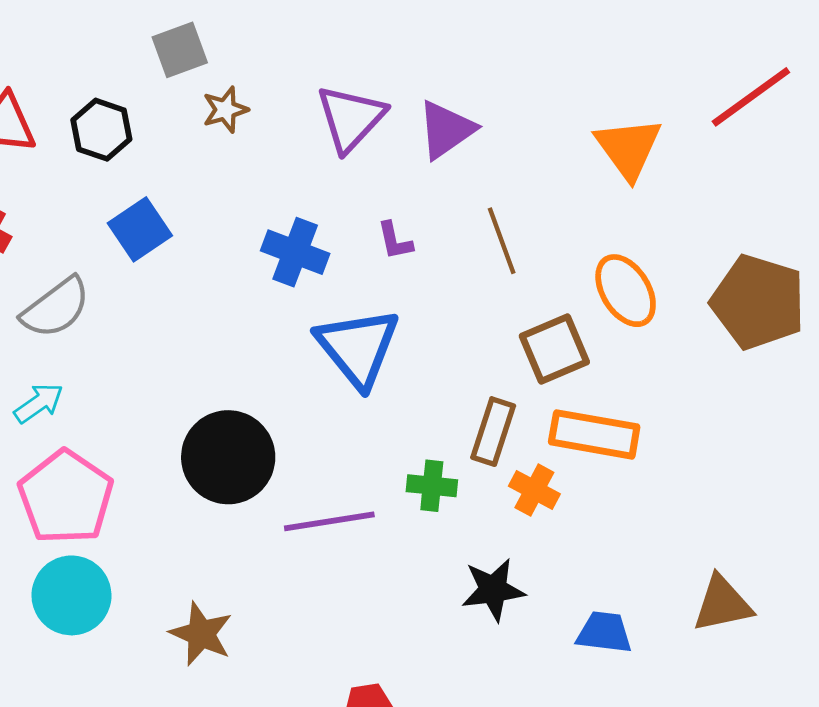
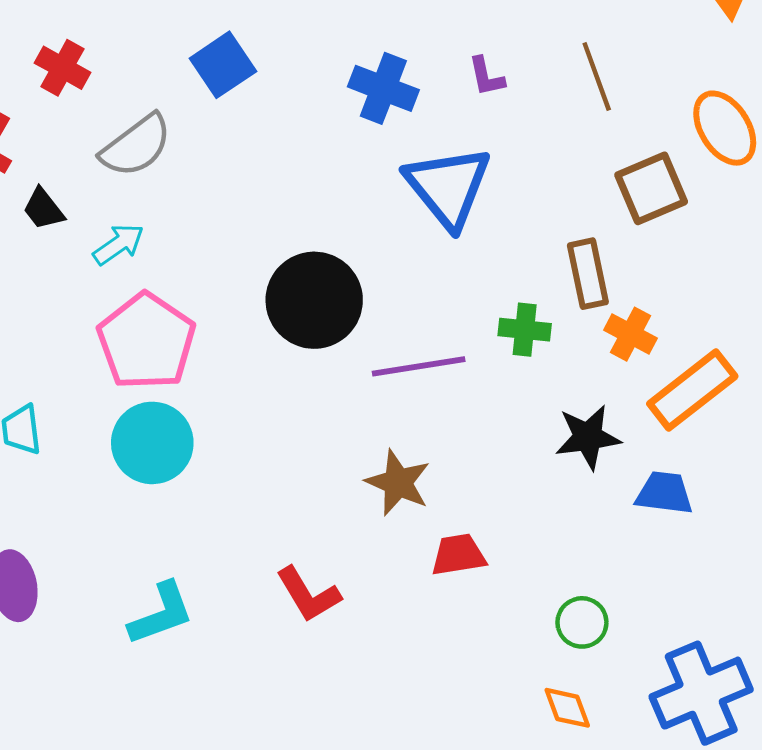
brown rectangle: (493, 432) -> (588, 274), turned -30
orange rectangle: (594, 434) -> (692, 390), moved, turned -48
blue trapezoid: (604, 632) -> (664, 493), moved
brown star: (201, 634) -> (398, 483), moved

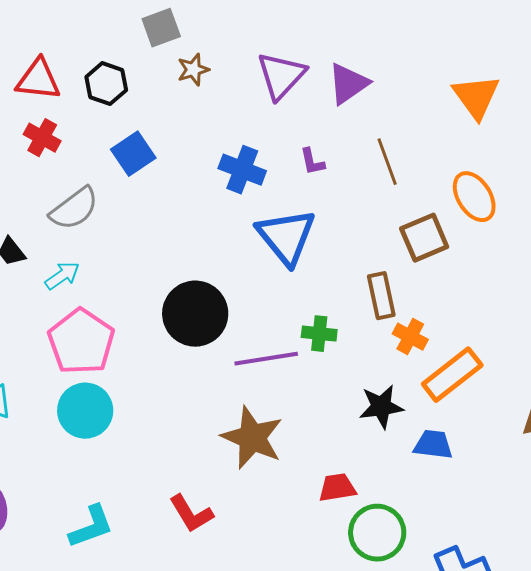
red cross: (63, 68) -> (42, 138), moved
green cross: (525, 330) -> (319, 334), moved
brown star: (398, 483) -> (252, 438), size x1.4
red trapezoid: (458, 555) -> (337, 488), moved
green circle: (582, 622) -> (377, 533), size x1.6

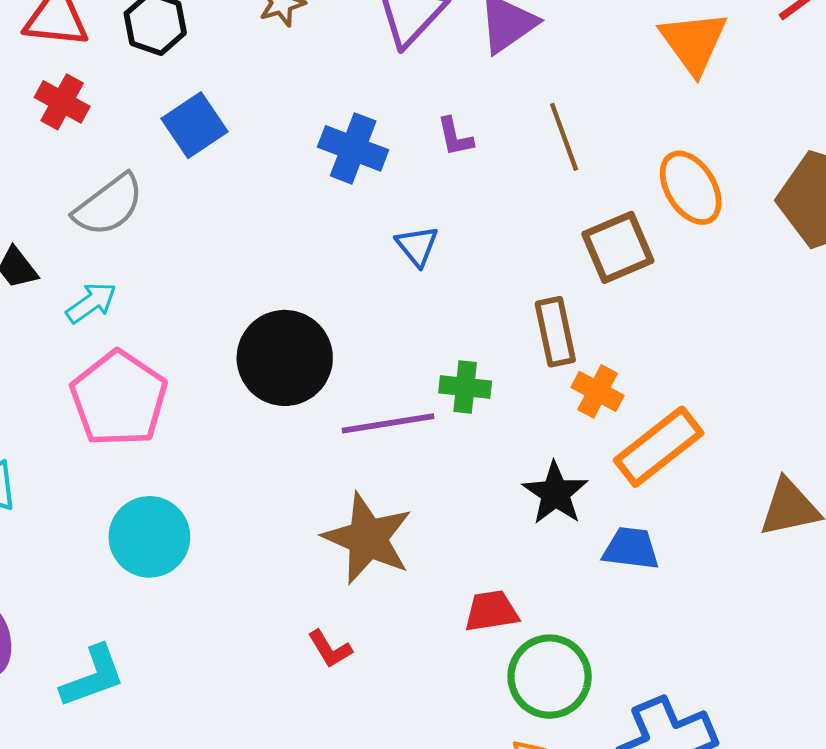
blue triangle: (286, 237) -> (417, 246), size x0.5
black star: (381, 407) -> (555, 493), turned -30
cyan circle: (85, 411) -> (149, 537), moved
red L-shape: (191, 514) -> (330, 649), moved, size x0.7
cyan L-shape: (91, 527) -> (93, 677), moved

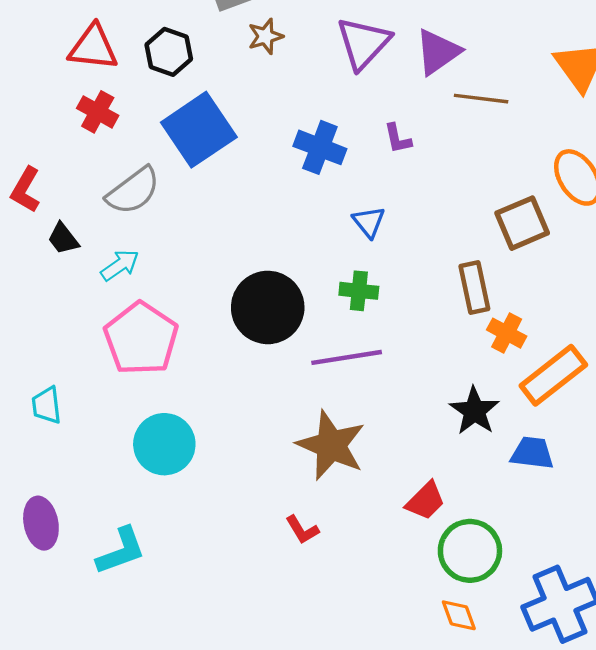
blue square: (195, 125) -> (199, 130), size x1.5
brown line: (564, 137) -> (481, 99), moved, turned -63
green cross: (465, 387) -> (359, 291), moved
red trapezoid: (491, 611) -> (425, 501), turned 144

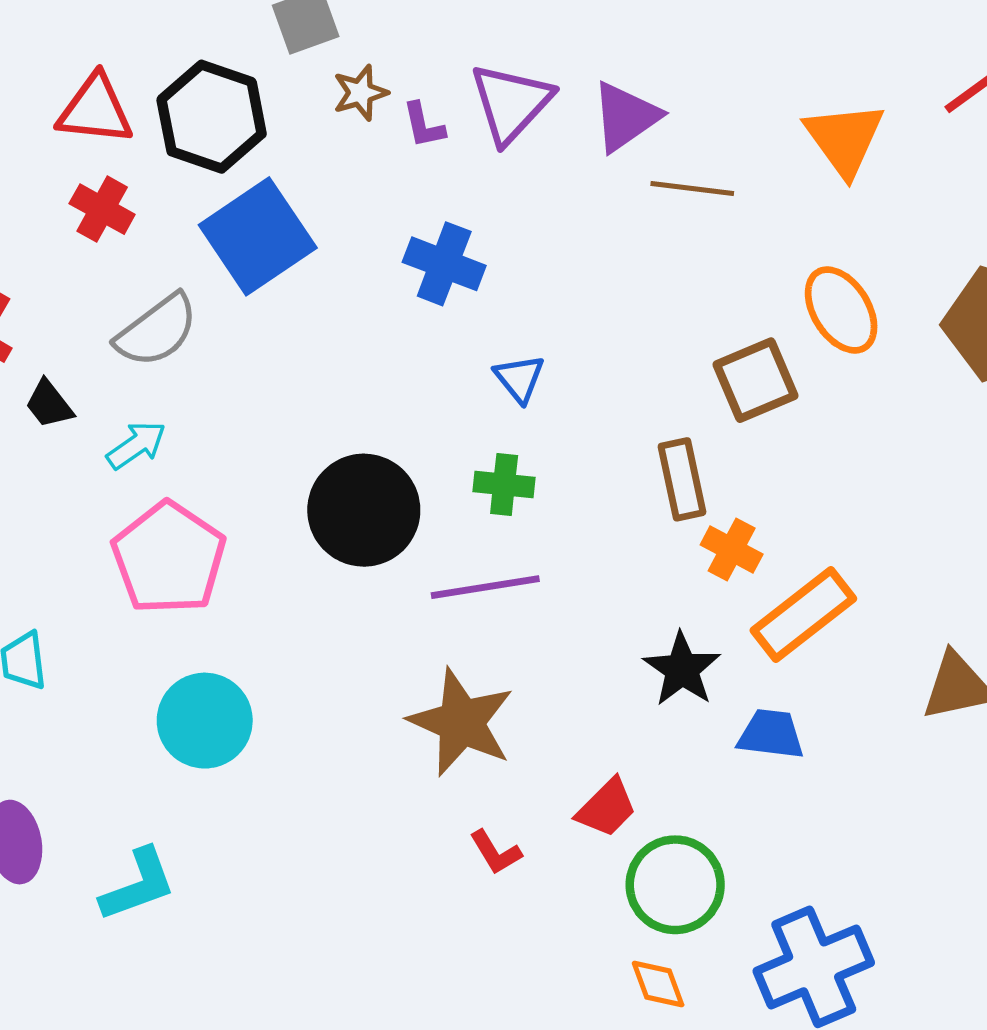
black hexagon: (169, 52) -> (212, 117), size x1.5
purple L-shape: (398, 139) -> (424, 125), moved
red L-shape: (302, 530) -> (496, 852), moved

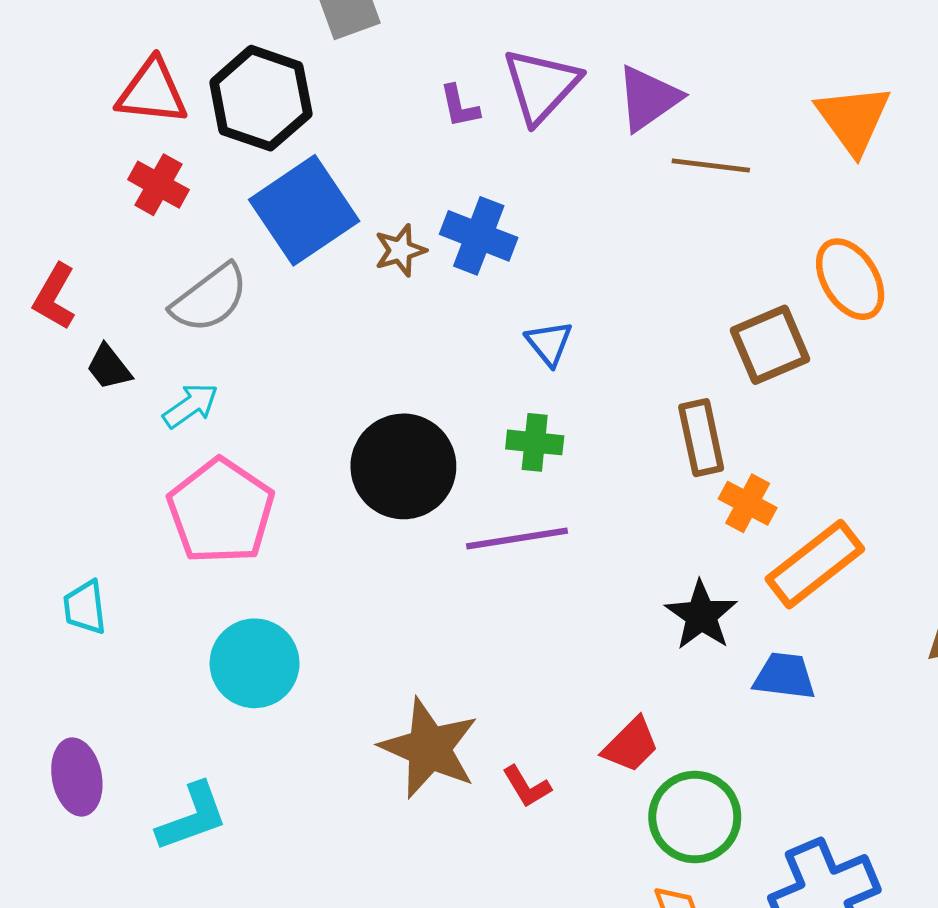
brown star: (360, 93) -> (400, 250), moved
brown star: (461, 722) -> (429, 748), moved

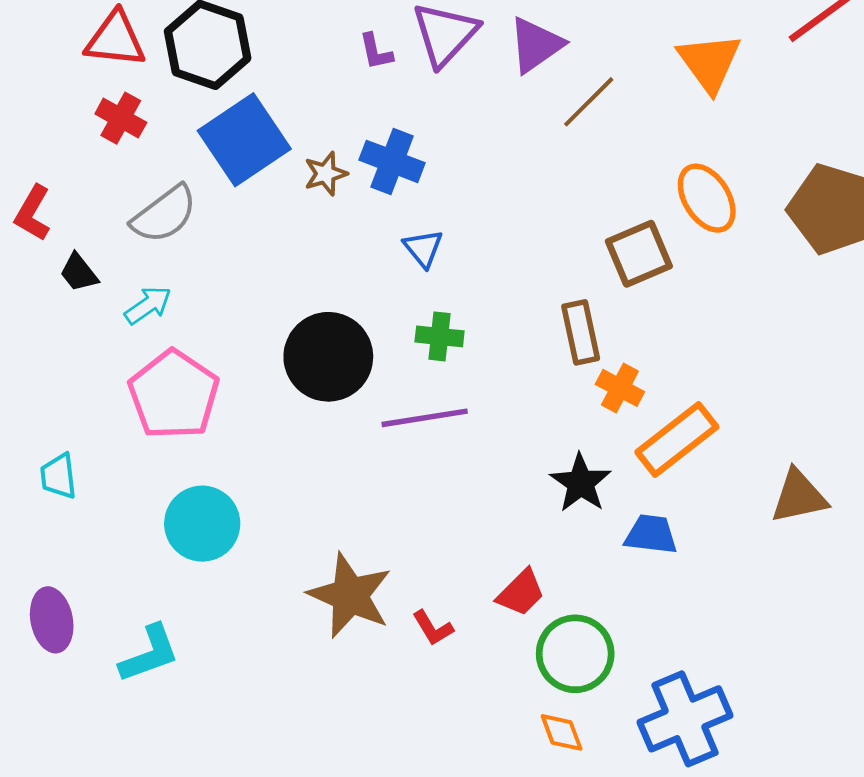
brown line: (711, 165) -> (589, 102), turned -52
blue triangle: (549, 343) -> (423, 248), moved

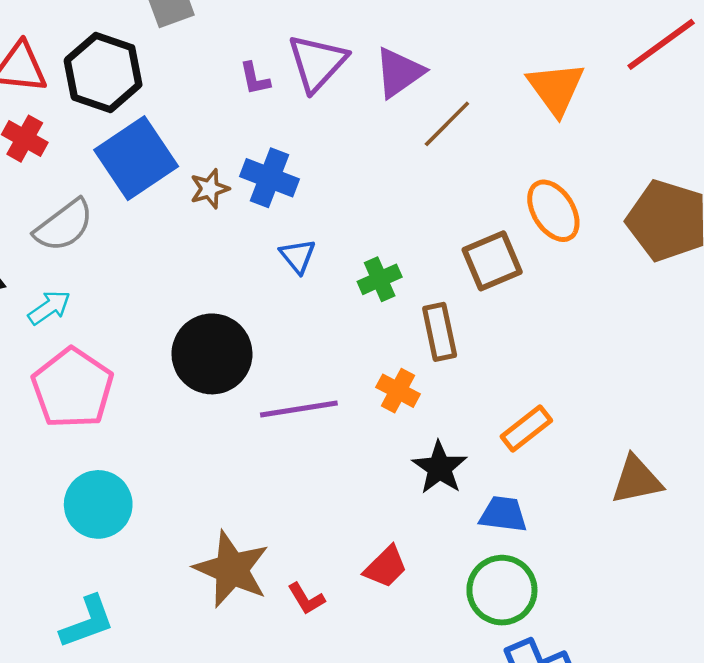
green cross: (440, 336) -> (380, 279), moved, turned -30
orange cross: (620, 388) -> (398, 391), moved
orange rectangle: (677, 440) -> (526, 429), size x0.7
cyan L-shape: (149, 654) -> (87, 622), moved
green circle: (575, 654) -> (502, 590), moved

